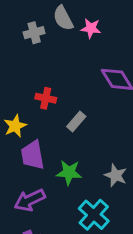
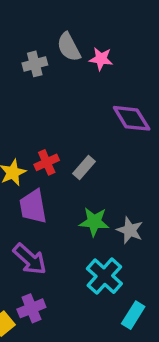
red cross: (46, 98) -> (47, 162), moved, turned -36
green star: (69, 172) -> (94, 222), moved
purple arrow: (30, 200) -> (30, 259), turned -112

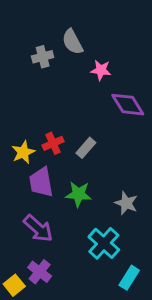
pink star: (101, 59) -> (101, 70), moved
green star: (94, 222) -> (78, 194), moved
purple cross: (31, 308) -> (40, 272), turned -30

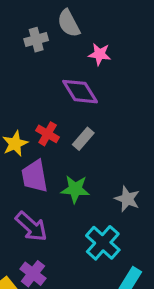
purple diamond: (128, 105) -> (80, 92), moved
red cross: (53, 143) -> (48, 134), turned -36

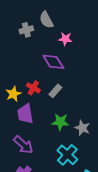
green star: (75, 189) -> (60, 122), moved

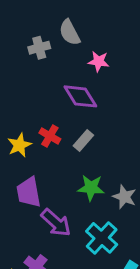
purple trapezoid: (25, 114) -> (29, 192), moved
purple arrow: (23, 145) -> (56, 223), moved

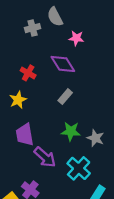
red cross: (50, 136) -> (28, 73), moved

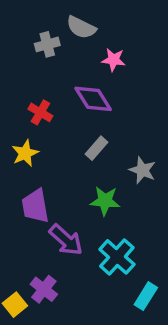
gray semicircle: (55, 17) -> (81, 27), turned -36
gray star: (95, 138) -> (142, 170), moved

